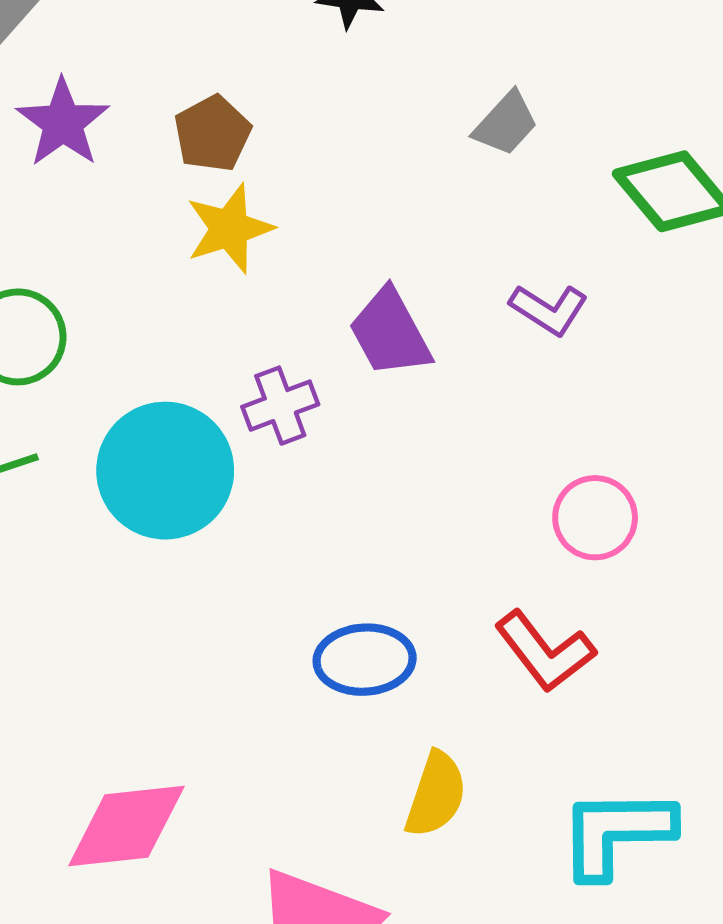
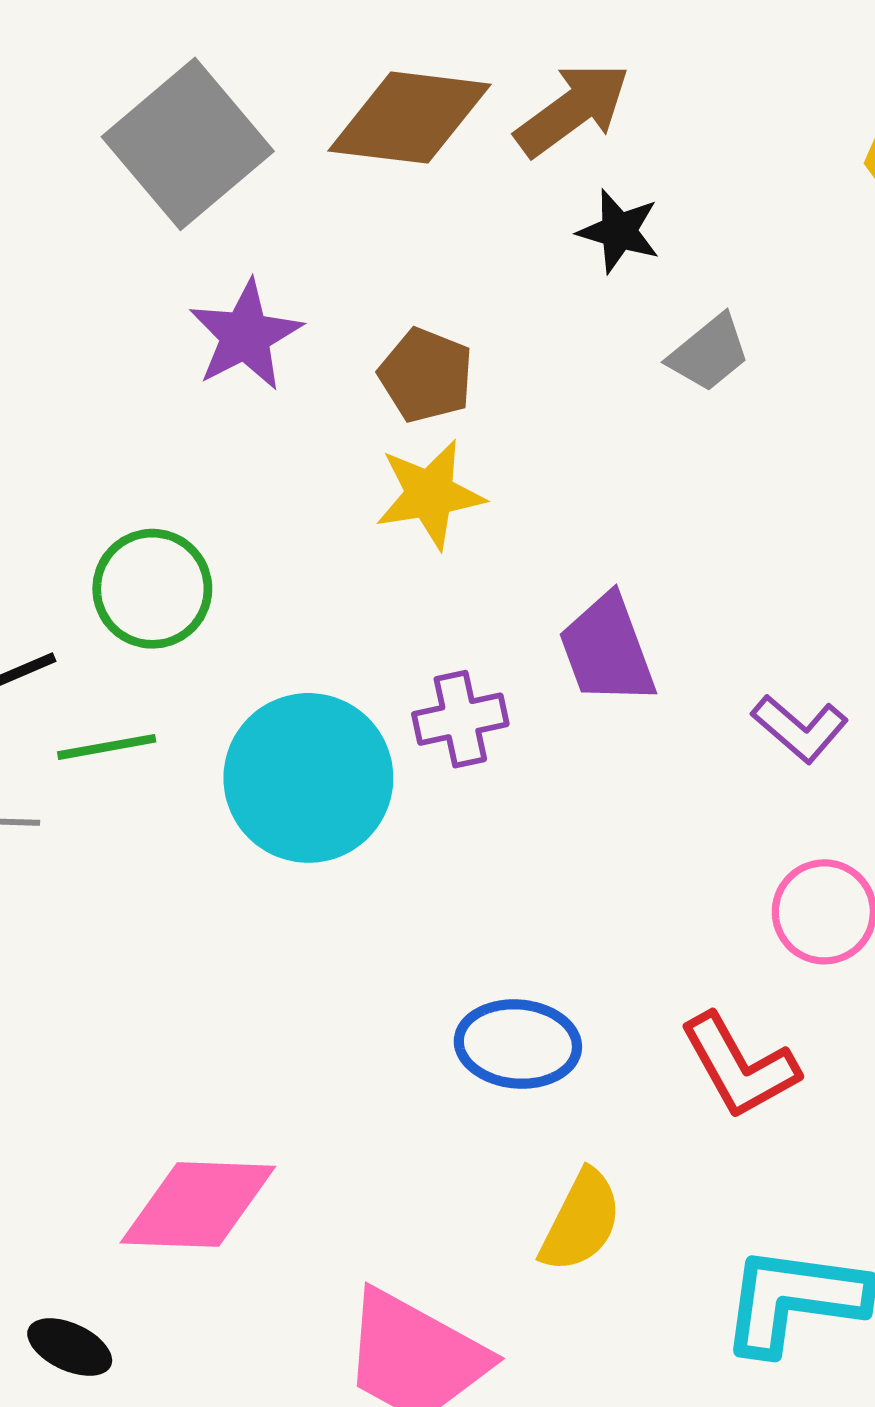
gray trapezoid: (506, 124) -> (709, 353), moved
brown pentagon: (212, 134) -> (426, 375), turned -30
purple L-shape: (549, 309) -> (800, 728), moved

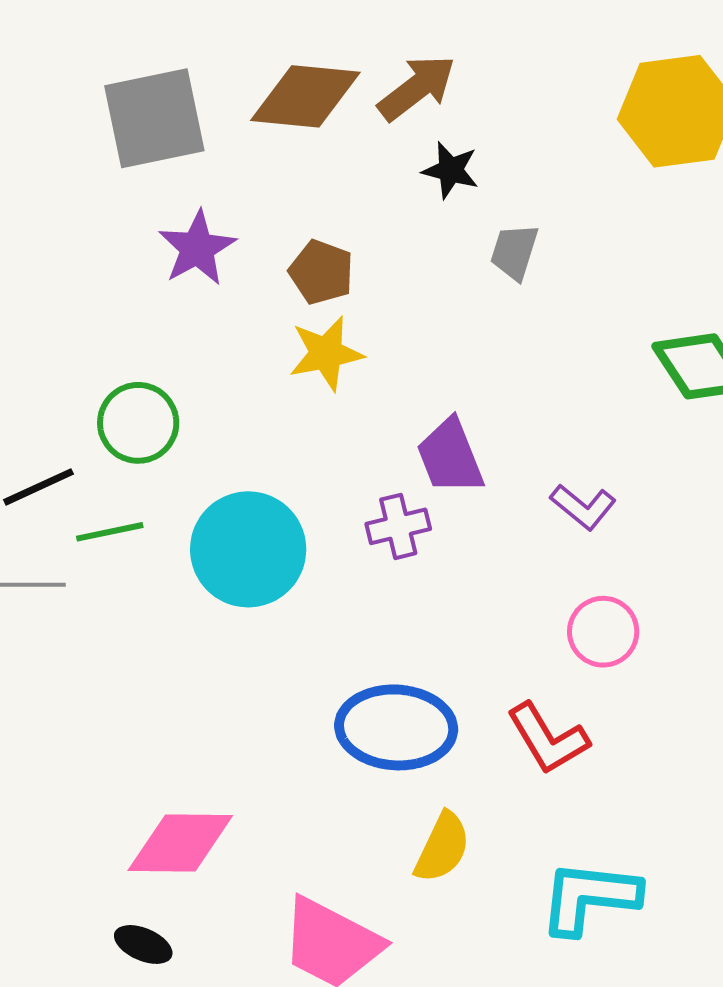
gray square: (188, 144) -> (154, 118), turned 30
gray trapezoid: (709, 353) -> (514, 252), turned 148
purple cross: (460, 719) -> (398, 526), moved
blue ellipse: (518, 1044) -> (396, 727), size x1.4
black ellipse: (70, 1347) -> (143, 944), moved

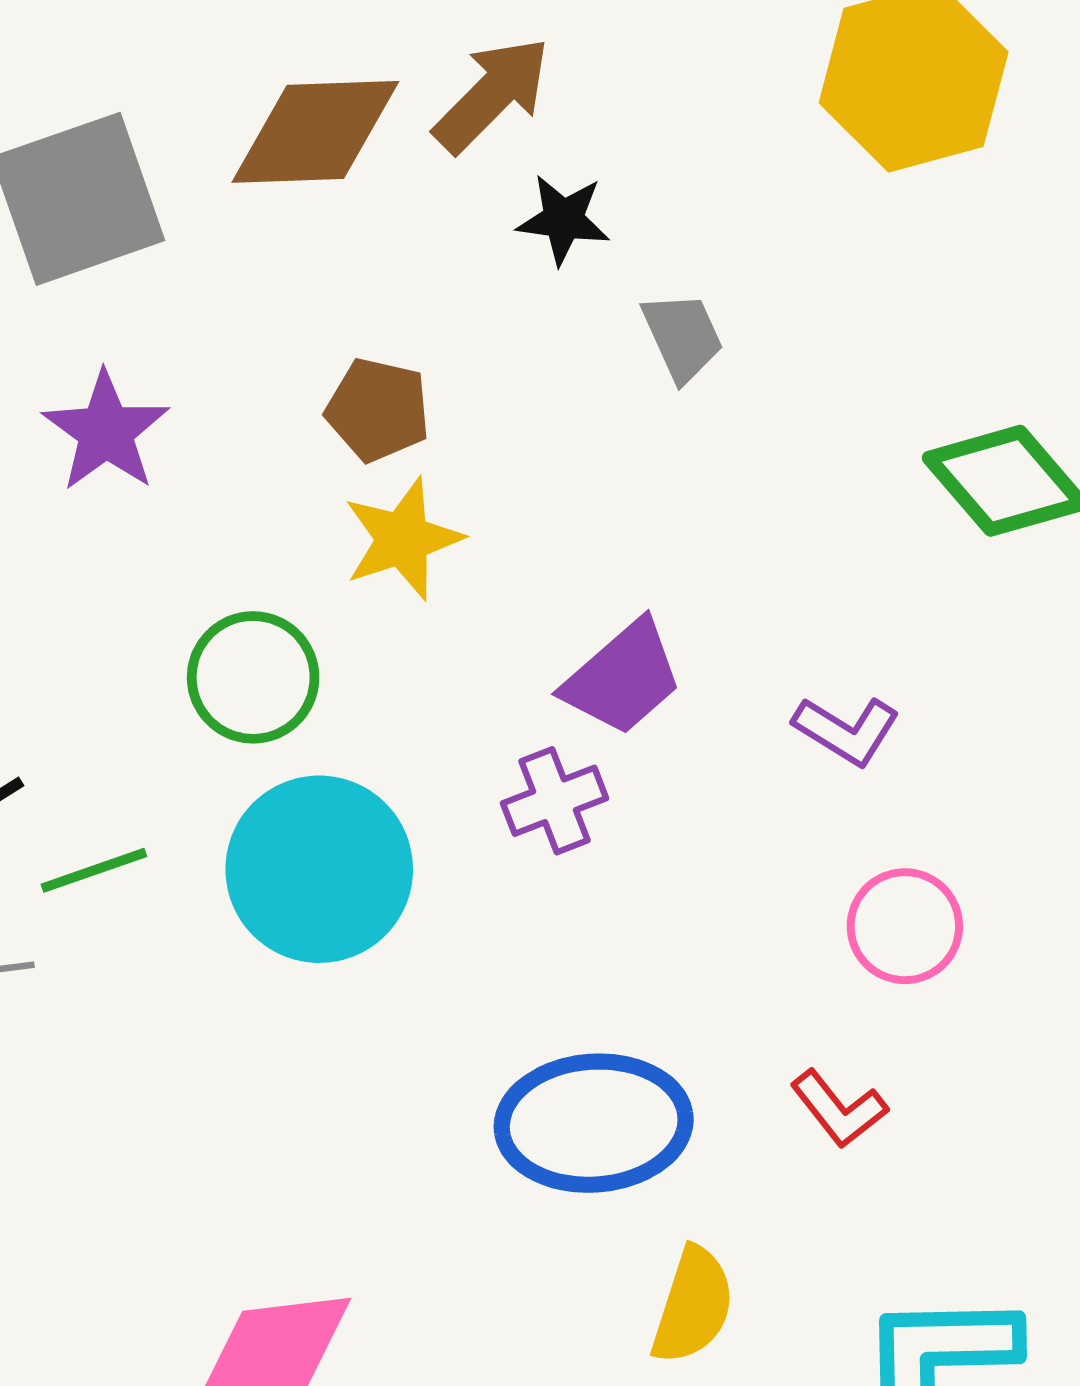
purple star: (197, 248) -> (106, 431), moved
gray trapezoid: (514, 252) -> (683, 337), turned 146
green circle: (138, 423) -> (253, 677), moved
purple trapezoid: (450, 456) -> (623, 678), turned -102
red L-shape: (548, 739) -> (839, 1109), size x0.7

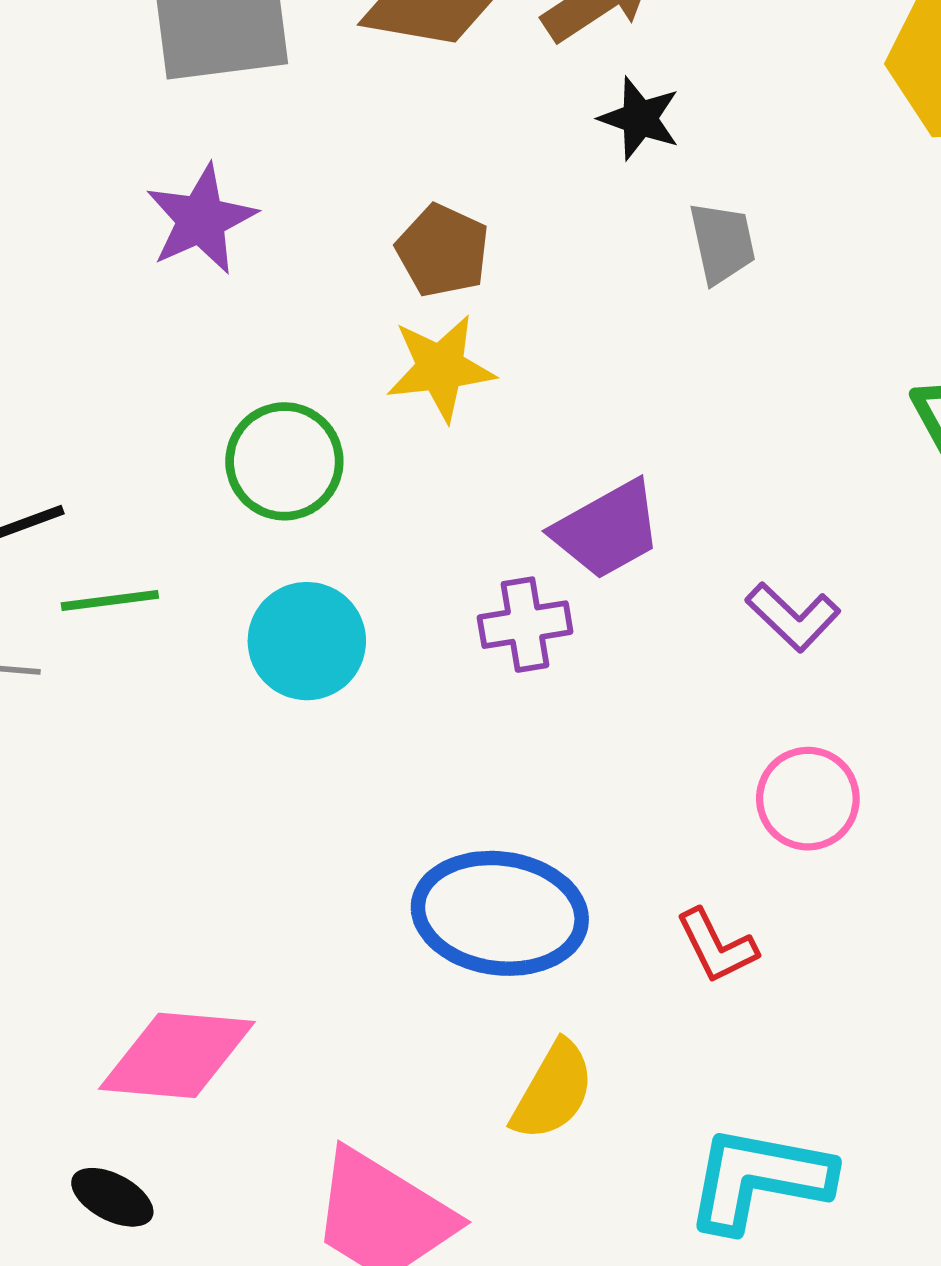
cyan circle: (319, 869) -> (307, 641), size x0.7

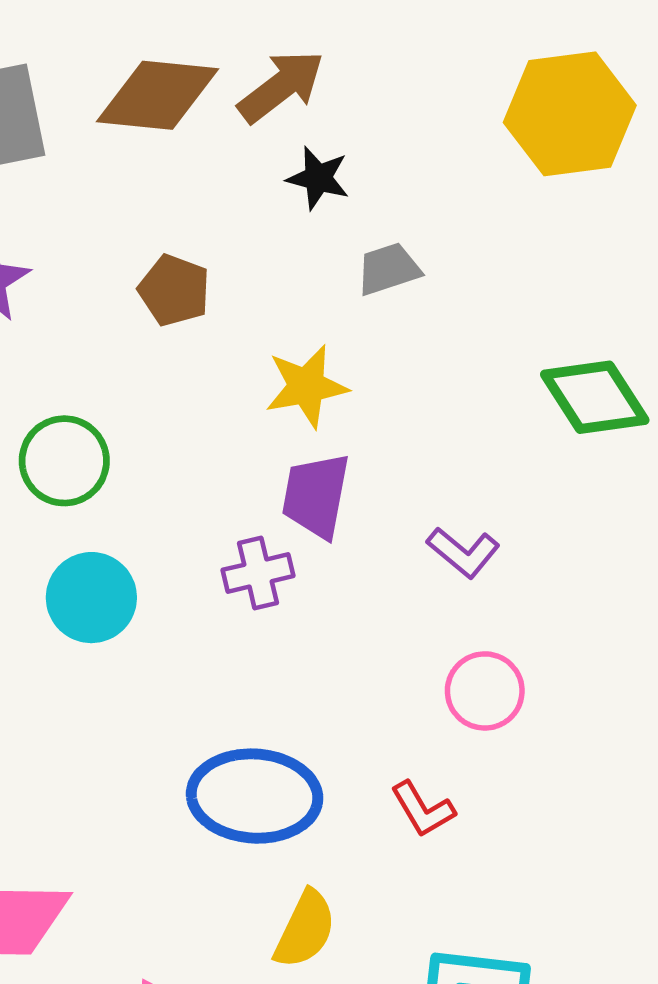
gray trapezoid: (722, 243) -> (388, 269), turned -92
yellow star: (441, 368) -> (306, 386), moved
purple trapezoid: (607, 530) -> (316, 496), turned 134

